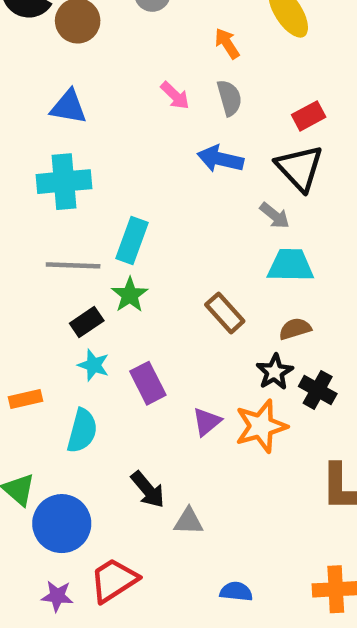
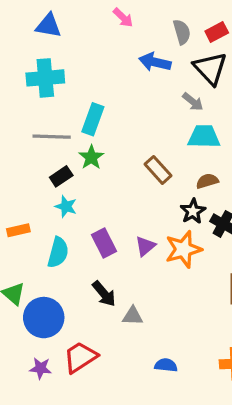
gray semicircle: (229, 98) -> (182, 32), moved
purple rectangle: (148, 383) -> (104, 243), moved

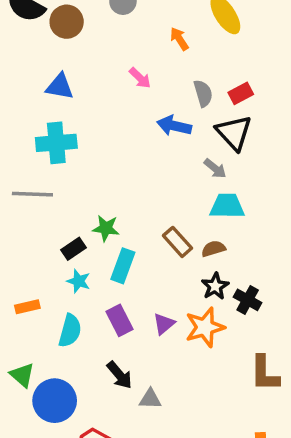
cyan rectangle: (93, 119) -> (123, 266), moved
gray line: (52, 137) -> (32, 194), moved
green star: (91, 157) -> (106, 228), turned -30
brown semicircle: (207, 181) -> (213, 249), moved

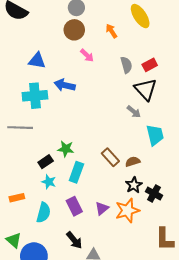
brown circle: (67, 22) -> (74, 30), moved
blue arrow: (174, 126) -> (65, 85), moved
cyan trapezoid: (227, 206) -> (155, 135), moved, turned 75

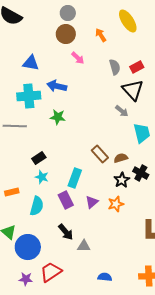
green star: (66, 149) -> (58, 117), moved
cyan rectangle: (76, 172) -> (75, 178), moved
black cross: (154, 193) -> (141, 173), moved
orange star: (127, 210) -> (116, 204), size x0.7

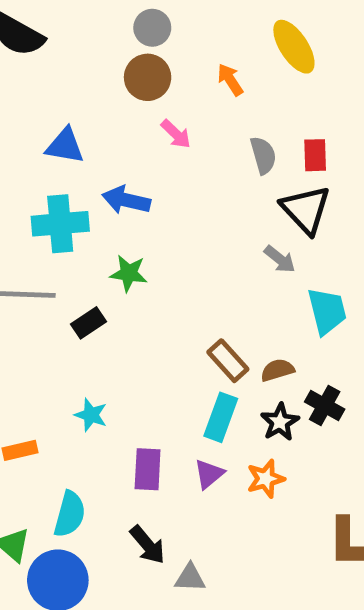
red rectangle: (137, 67) -> (315, 155), turned -64
black rectangle: (39, 158) -> (89, 323), moved
cyan rectangle: (75, 178) -> (221, 417), moved
purple rectangle: (66, 200) -> (148, 469), turned 30
cyan semicircle: (37, 206) -> (70, 514), moved

